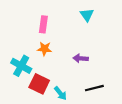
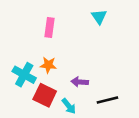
orange star: (45, 49) -> (48, 65), moved
purple arrow: (81, 58) -> (80, 82), moved

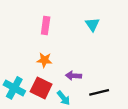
cyan triangle: (99, 17) -> (92, 24), moved
cyan cross: (24, 75) -> (14, 88), moved

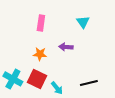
purple arrow: (73, 76) -> (66, 47), moved

